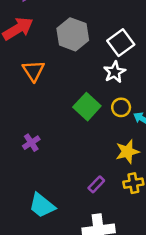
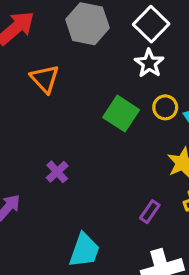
cyan trapezoid: (42, 205) -> (84, 250), turned -100

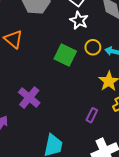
purple cross: (57, 172) -> (29, 98), size x1.5

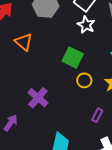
yellow circle: (93, 47) -> (84, 80), moved

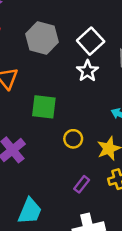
green square: (73, 58) -> (44, 107), moved, turned -30

